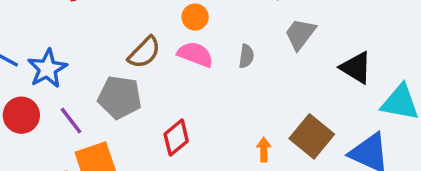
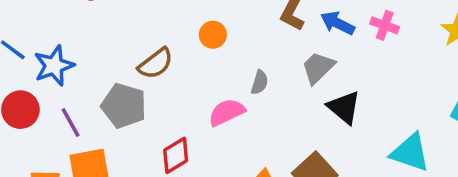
pink semicircle: (195, 54) -> (227, 112), moved, turned -54
black triangle: (356, 68) -> (344, 107), moved

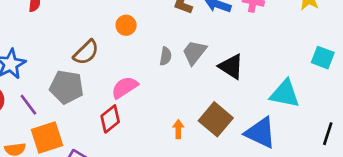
gray trapezoid: (318, 68) -> (194, 53), moved
pink semicircle: (227, 112) -> (125, 87), moved

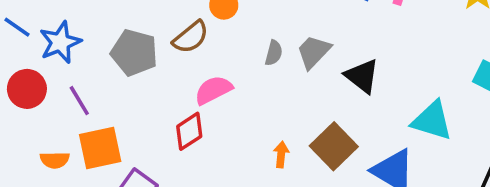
brown semicircle: (86, 52) -> (191, 37), moved
gray pentagon: (67, 87) -> (134, 53), moved

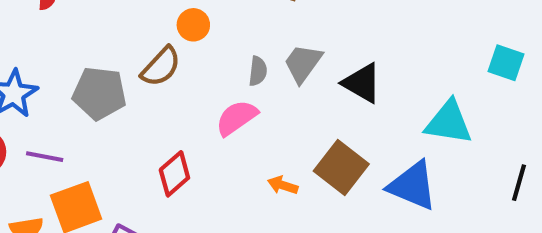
pink semicircle: (213, 90) -> (237, 118), moved
purple line: (79, 101) -> (45, 157), turned -40
orange arrow: (281, 154) -> (283, 185), turned -70

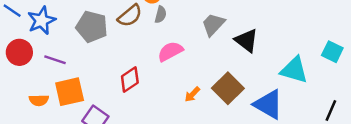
cyan square: (506, 63) -> (332, 52), moved
gray semicircle: (258, 71) -> (161, 15), moved
orange arrow: (283, 185) -> (192, 94), turned -70

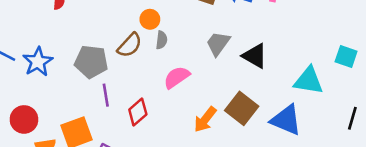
red circle: (19, 52) -> (24, 119), moved
purple line: (55, 60) -> (106, 95), moved, turned 70
orange arrow: (192, 94) -> (205, 119), size x1.5

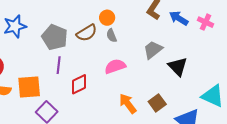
gray semicircle: (162, 40) -> (112, 36), turned 136
brown square: (242, 108) -> (157, 103), size x0.7
orange arrow: (205, 119) -> (128, 104), turned 90

